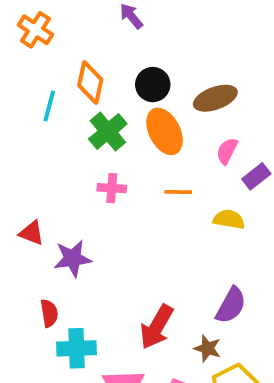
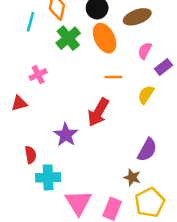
pink cross: (112, 188) -> (38, 75), moved, turned -30
yellow semicircle: (229, 219) -> (146, 95), turned -66
red triangle: (32, 233) -> (19, 103), turned -36
purple star: (73, 258) -> (66, 135), moved, turned -30
red arrow: (157, 327) -> (98, 112), moved

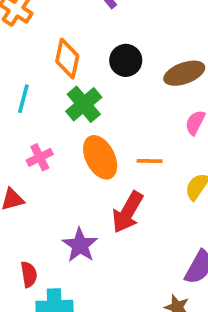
cyan line: (31, 22) -> (23, 99), moved
orange ellipse: (105, 38) -> (100, 157), moved

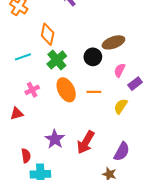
black circle: (126, 60) -> (93, 57), moved
cyan line: (23, 99) -> (23, 57), turned 56
red arrow: (128, 212) -> (86, 142), moved

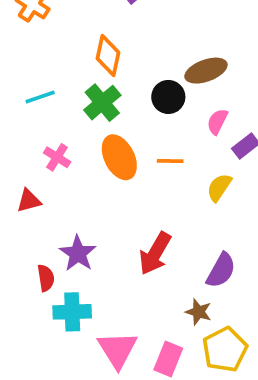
orange diamond: (48, 34) -> (108, 55), moved
pink cross: (32, 90) -> (57, 157), turned -32
purple star: (55, 139) -> (78, 253), moved

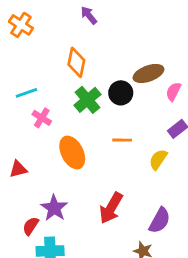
green cross: (102, 103) -> (87, 100), moved
pink semicircle: (217, 121) -> (173, 92), moved
pink cross: (57, 157) -> (42, 118), moved
orange ellipse: (119, 157) -> (72, 153), moved
red semicircle: (46, 278) -> (31, 226), turned -138

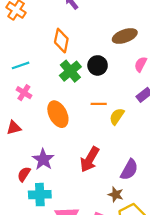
brown ellipse: (148, 73) -> (125, 36), moved
pink cross: (42, 118) -> (24, 93), moved
yellow semicircle: (158, 159) -> (117, 116), moved

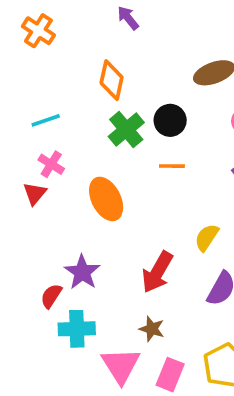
orange line: (99, 104) -> (172, 166), moved
yellow semicircle: (117, 116) -> (207, 237), moved
red triangle: (14, 128) -> (35, 194), moved, turned -35
brown star: (116, 195) -> (152, 329), moved

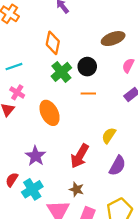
red semicircle: (51, 296) -> (12, 180), moved
cyan cross: (77, 329) -> (32, 189), turned -30

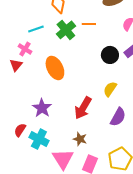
cyan line: (14, 67) -> (36, 29), moved
black circle: (87, 67) -> (110, 55), moved
orange line: (88, 93) -> (89, 24), moved
cyan cross: (32, 189) -> (39, 139), turned -30

